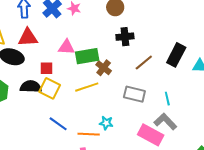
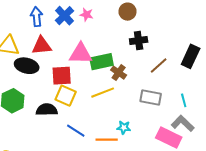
pink triangle: (66, 47) -> (81, 54), size x1.4
red square: (46, 68) -> (62, 76), size x1.5
black semicircle: (31, 87) -> (47, 110), moved

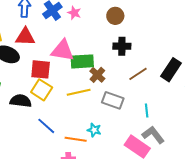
gray rectangle: (151, 97) -> (113, 100), moved
cyan line: (184, 100) -> (147, 111), moved

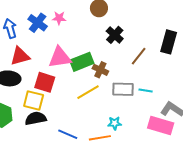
black cross: (122, 46) -> (115, 35), turned -30
red square: (41, 69) -> (45, 82), turned 30
yellow square: (42, 90) -> (34, 100), moved
cyan line: (147, 111) -> (146, 90), moved, turned -56

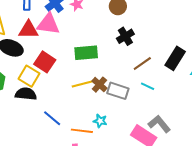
pink triangle: (60, 57) -> (48, 24), moved
brown cross: (100, 70) -> (99, 85), moved
cyan line: (146, 90) -> (148, 86), moved

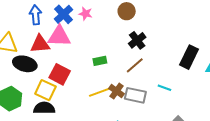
green rectangle: (86, 53) -> (100, 61), size x0.6
brown line: (142, 63) -> (135, 65), moved

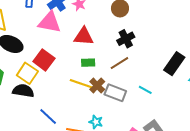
red triangle: (40, 44) -> (84, 36), moved
green rectangle: (100, 61) -> (88, 63), moved
yellow line: (100, 92) -> (81, 84), turned 30

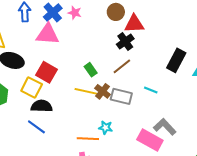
red triangle: (84, 36) -> (134, 24), moved
green rectangle: (88, 63) -> (91, 70), turned 64
black semicircle: (23, 91) -> (42, 106), moved
blue line: (48, 116) -> (36, 127), moved

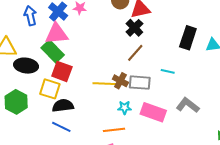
green rectangle: (91, 70) -> (53, 51), moved, size x1.6
cyan star: (106, 128) -> (125, 108), moved
pink rectangle: (150, 140) -> (153, 112), moved

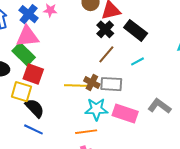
black rectangle: (188, 38) -> (136, 30), moved, turned -70
cyan line: (168, 71) -> (138, 61), moved, turned -40
black semicircle: (63, 106) -> (35, 108), turned 55
cyan star: (125, 108) -> (96, 109), size x1.6

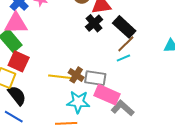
brown line: (106, 54) -> (126, 44), moved
gray L-shape: (159, 106) -> (123, 108), moved
pink rectangle: (125, 113) -> (107, 95), moved

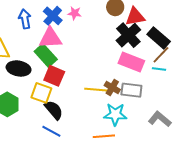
black cross: (94, 23) -> (128, 35), size x1.4
cyan line: (123, 58) -> (159, 69), turned 32
pink rectangle: (107, 95) -> (131, 62), moved

